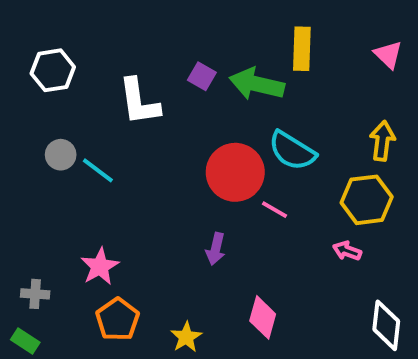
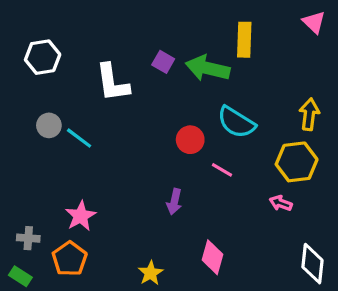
pink triangle: (388, 55) -> (314, 22), moved
red circle: (235, 172) -> (190, 140), size x0.6
orange pentagon: (118, 319) -> (70, 259), moved

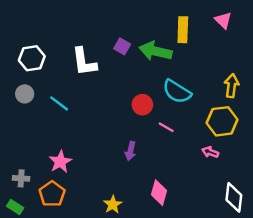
pink triangle: (314, 22) -> (223, 20), moved
white hexagon: (43, 57) -> (32, 58), moved
gray circle: (49, 125) -> (25, 94), moved

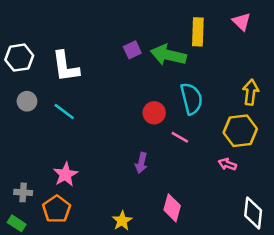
purple square: (122, 46) -> (132, 50), turned 35
white hexagon: (32, 58) -> (19, 58), moved
white L-shape: (84, 62) -> (66, 67), moved
cyan semicircle: (177, 92) -> (191, 99), turned -136

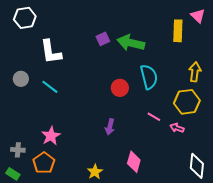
pink triangle: (242, 22) -> (198, 16), moved
yellow rectangle: (198, 32) -> (178, 31), moved
white hexagon: (19, 58) -> (25, 18), moved
pink line: (180, 137) -> (154, 117), moved

